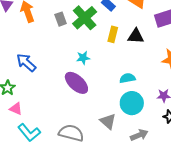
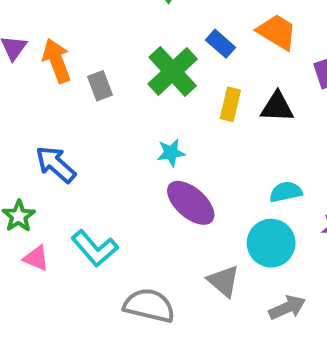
gray rectangle: (61, 19) -> (100, 86), moved
cyan semicircle: (127, 78) -> (286, 192), moved
purple ellipse: (76, 83) -> (191, 203), moved
cyan L-shape: (29, 133) -> (95, 248), moved

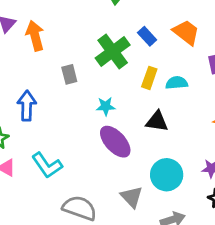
gray rectangle: (100, 86) -> (69, 74), moved
black triangle: (277, 107) -> (157, 121), moved
blue arrow: (56, 164) -> (27, 106), turned 44
cyan semicircle: (286, 192) -> (177, 83), moved

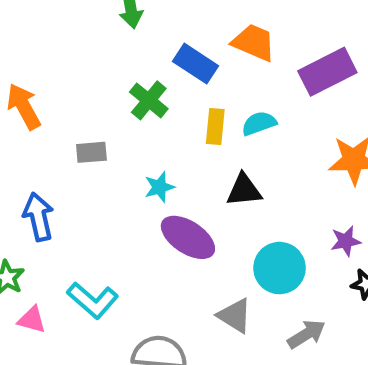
blue rectangle: (147, 36) -> (196, 64), size x1.4
green cross: (113, 51) -> (149, 100), size x0.7
gray rectangle: (69, 74) -> (91, 152), turned -66

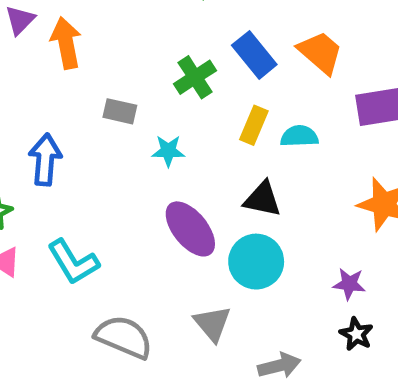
cyan star: (159, 187) -> (168, 151), moved
cyan circle: (280, 268) -> (256, 262), moved

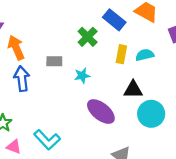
orange arrow: (66, 43) -> (16, 48), moved
blue arrow: (45, 160) -> (22, 79), moved
cyan circle: (256, 262) -> (151, 114), moved

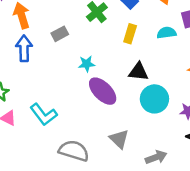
cyan semicircle: (145, 55) -> (166, 33), moved
gray rectangle: (54, 61) -> (60, 34), turned -35
cyan star: (82, 76) -> (87, 64), moved

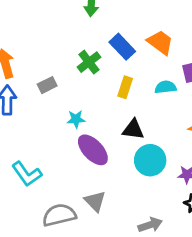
gray triangle: (119, 139) -> (95, 201), moved
gray semicircle: (74, 151) -> (59, 215), turned -32

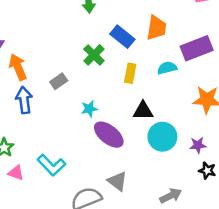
orange trapezoid: (160, 42) -> (156, 28), turned 70

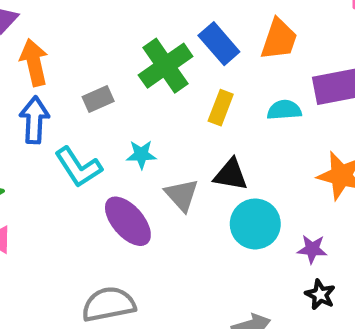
green cross: (94, 55) -> (166, 66), size x1.4
purple ellipse: (109, 135) -> (128, 221), moved
cyan L-shape: (51, 165) -> (78, 167), moved
gray triangle: (117, 181) -> (182, 195), moved

